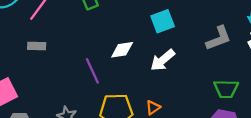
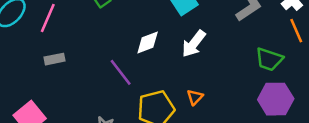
green trapezoid: (226, 89) -> (269, 59), turned 30

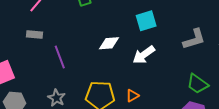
purple line: (121, 72) -> (60, 57), moved

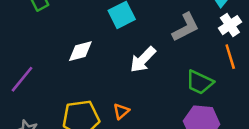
white arrow: (144, 55) -> (143, 60), moved
purple line: (60, 57) -> (22, 79), turned 70

